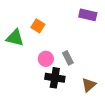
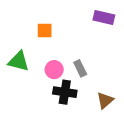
orange square: (38, 26) -> (45, 31), turned -32
green triangle: (15, 38) -> (19, 61), moved

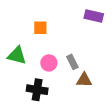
black cross: (65, 92) -> (37, 90), moved
brown triangle: (105, 100) -> (84, 80), moved, turned 42

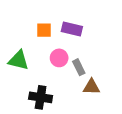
purple rectangle: (94, 16) -> (72, 29), moved
pink circle: (49, 63) -> (59, 58), moved

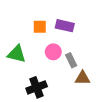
black cross: (41, 97) -> (37, 87), turned -30

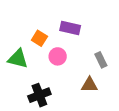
orange square: (40, 27) -> (39, 38), moved, turned 32
gray rectangle: (71, 60) -> (101, 60), moved

